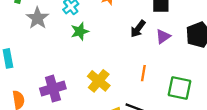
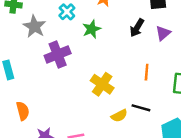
green star: (80, 31) -> (92, 29), moved
purple cross: (53, 89) -> (58, 55), moved

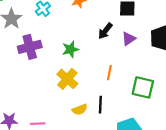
green star: (92, 29) -> (70, 49), moved
black line: (141, 108) -> (100, 105), turned 70

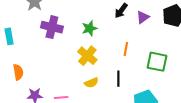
purple cross: (30, 47) -> (52, 27), turned 30
yellow semicircle: (80, 110) -> (91, 83), moved

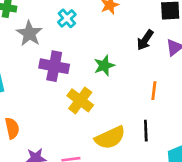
yellow cross: (87, 56) -> (80, 100), moved
yellow semicircle: (91, 83) -> (110, 138), size x1.6

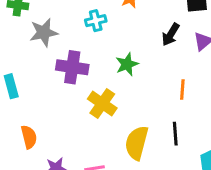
cyan cross: (67, 18) -> (96, 21), moved, turned 30
gray star: (29, 33) -> (44, 32), turned 30
yellow semicircle: (110, 138) -> (137, 143), turned 132

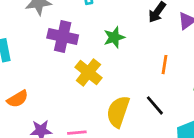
black line: (175, 134) -> (155, 105), turned -40
orange semicircle: (29, 137) -> (18, 99), turned 70

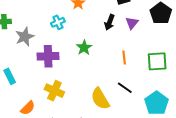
yellow cross: (88, 72) -> (54, 91), moved
yellow semicircle: (118, 112) -> (100, 99), turned -35

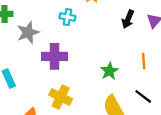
cyan cross: (58, 22) -> (67, 17), turned 32
green star: (84, 48) -> (109, 71), moved

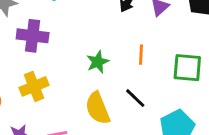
yellow cross: (61, 97) -> (34, 86), turned 35

